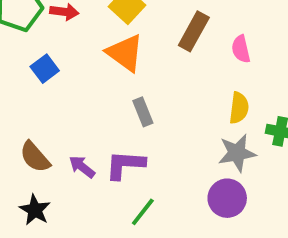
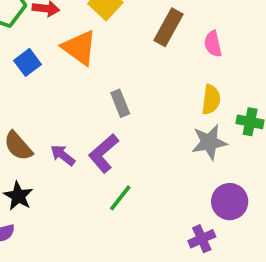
orange triangle: (125, 53) -> (79, 48), moved
purple L-shape: (125, 165) -> (104, 153), turned -45
purple circle: (227, 198) -> (230, 202), moved

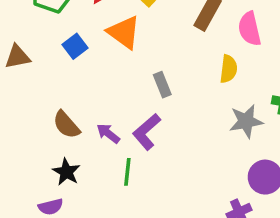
pink semicircle: (213, 44) -> (249, 29), size x1.4
yellow semicircle: (211, 100) -> (229, 69), moved
green line: (120, 198) -> (127, 172), moved, turned -32

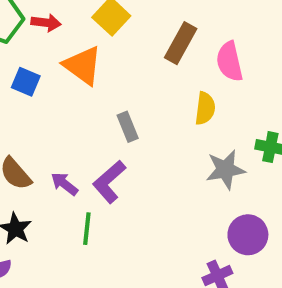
blue square: (75, 46) -> (26, 82), turned -30

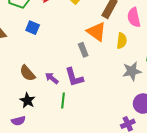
orange triangle: (83, 66) -> (96, 32), moved
purple L-shape: (109, 182) -> (74, 77), turned -65

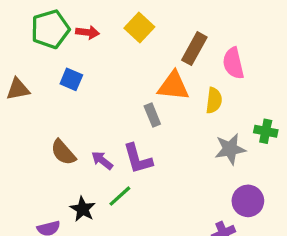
orange triangle: (96, 32) -> (173, 86), turned -30
black star: (27, 101) -> (83, 209), moved
green line: (63, 101) -> (120, 196), turned 42

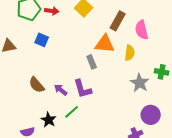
gray star: (230, 149) -> (140, 83), turned -30

